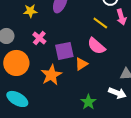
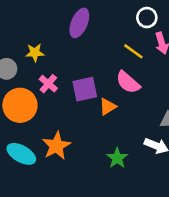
yellow star: (30, 11) -> (35, 53), moved
pink cross: (39, 38) -> (48, 84), moved
orange star: (51, 75) -> (56, 146), moved

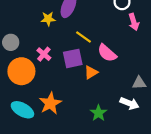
yellow line: (133, 51) -> (83, 37), moved
yellow star: (35, 53) -> (48, 19), moved

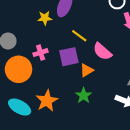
pink cross: (44, 54) -> (41, 53), turned 32
green star: (98, 113) -> (84, 95), moved

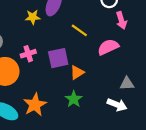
yellow line: (79, 36) -> (79, 30), moved
pink semicircle: (102, 51) -> (108, 47), moved, turned 114

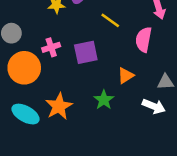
pink semicircle: (108, 47) -> (144, 40), turned -55
orange triangle: (77, 73) -> (126, 76), moved

